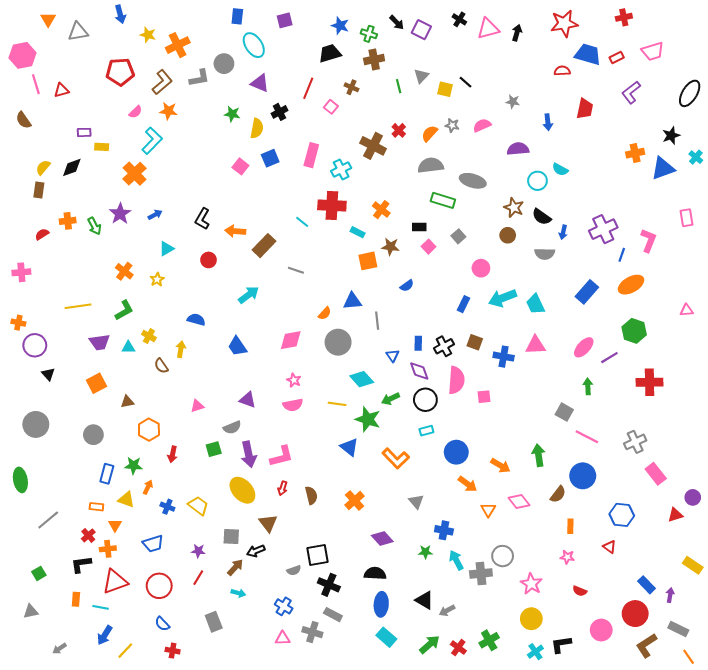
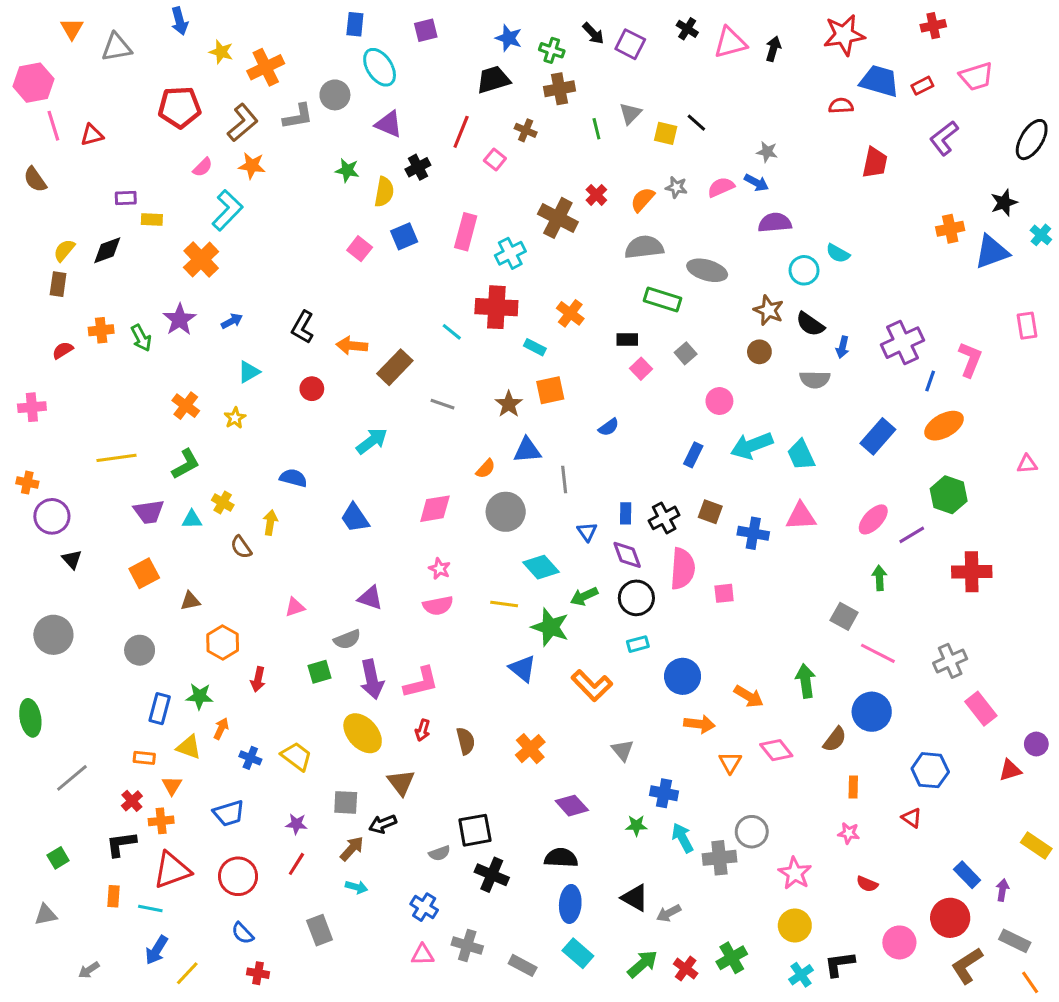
blue arrow: (548, 122) -> (756, 183), moved, turned -56
brown star: (390, 247) -> (509, 404), moved, turned 30
orange arrow: (468, 484) -> (699, 724), turned -30
gray rectangle: (333, 615) -> (523, 965), moved

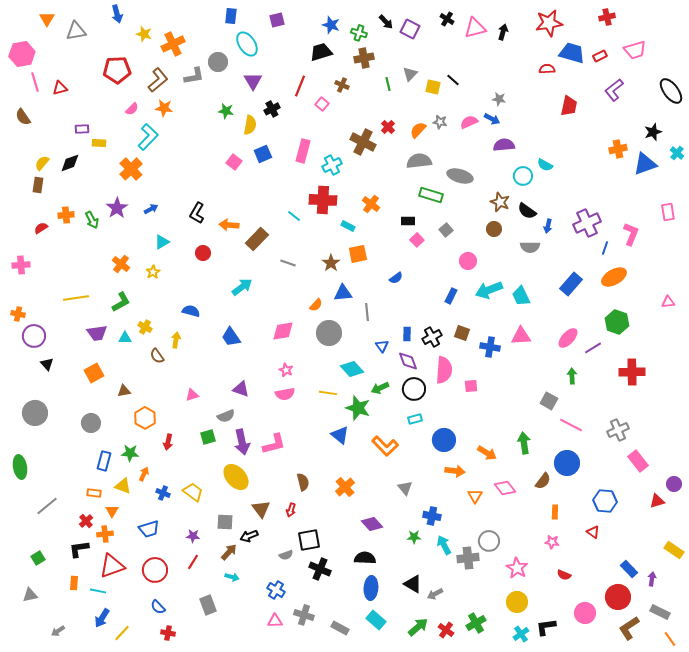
purple triangle: (389, 124) -> (253, 81), turned 36
black ellipse: (1032, 140) -> (671, 91), turned -68
red arrow: (423, 730) -> (291, 510), moved

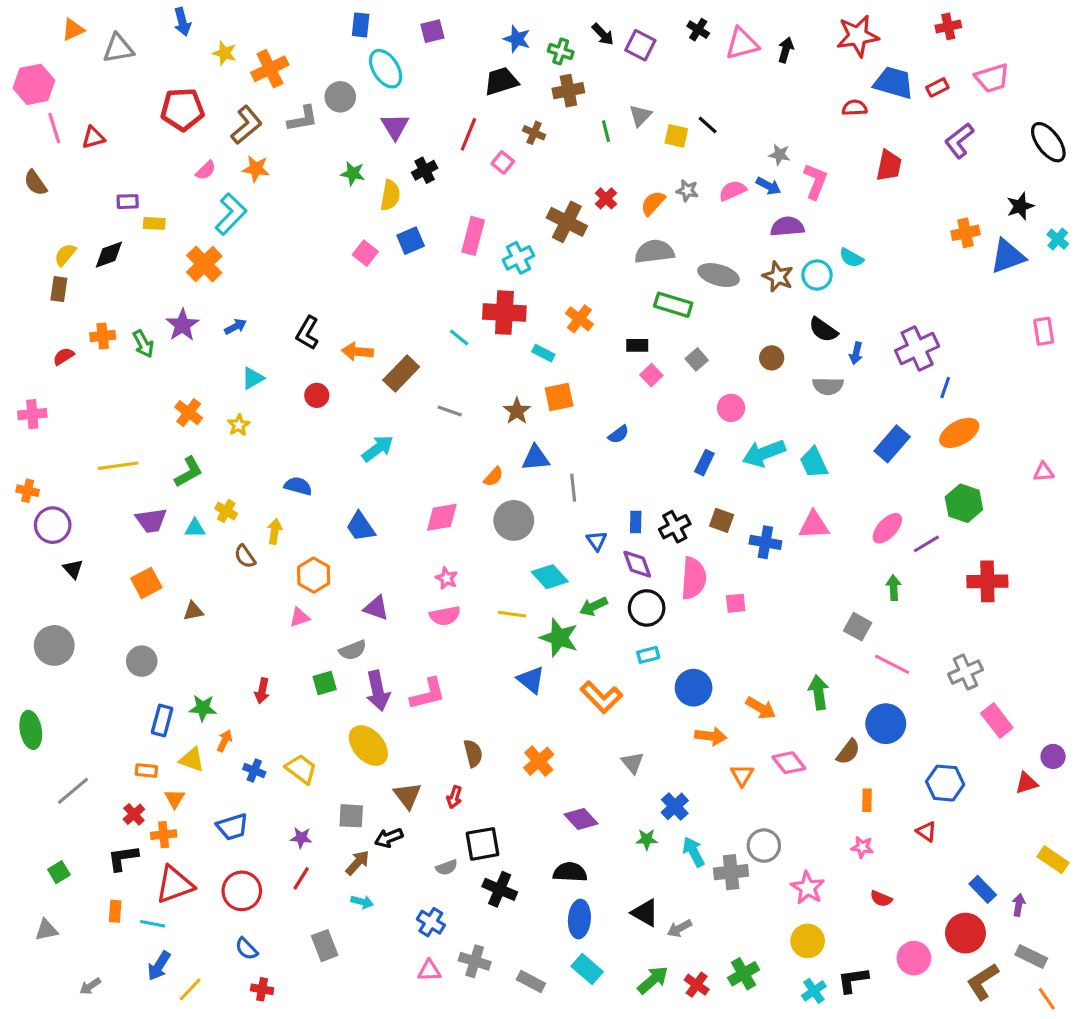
orange triangle: (47, 19) -> (73, 30), turned 35
brown star: (500, 202) -> (778, 277), moved
pink L-shape: (631, 234) -> (815, 181), moved
orange hexagon: (145, 418) -> (314, 575), moved
blue cross: (432, 516) -> (675, 806), turned 36

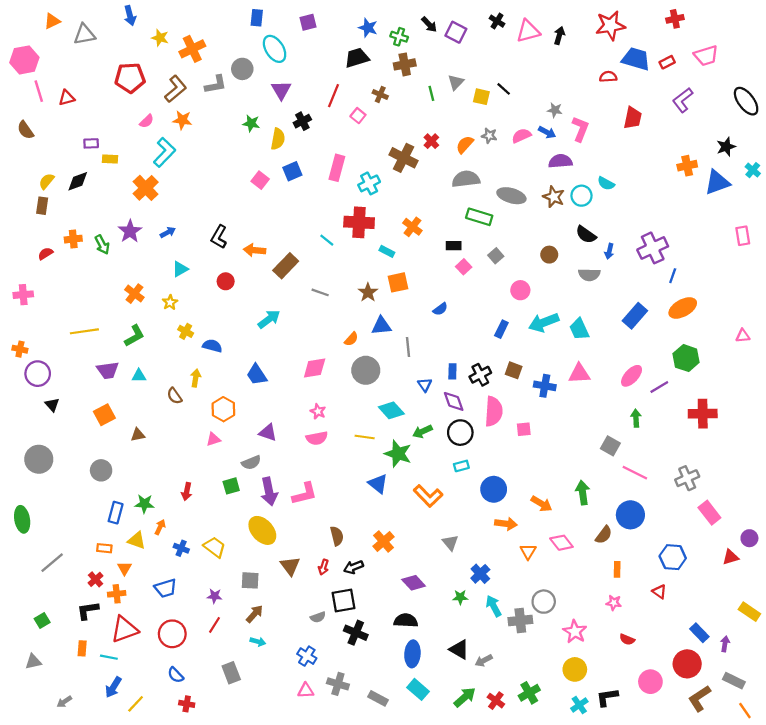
yellow cross: (226, 511) -> (186, 331), moved
black arrow: (389, 838) -> (354, 567), moved

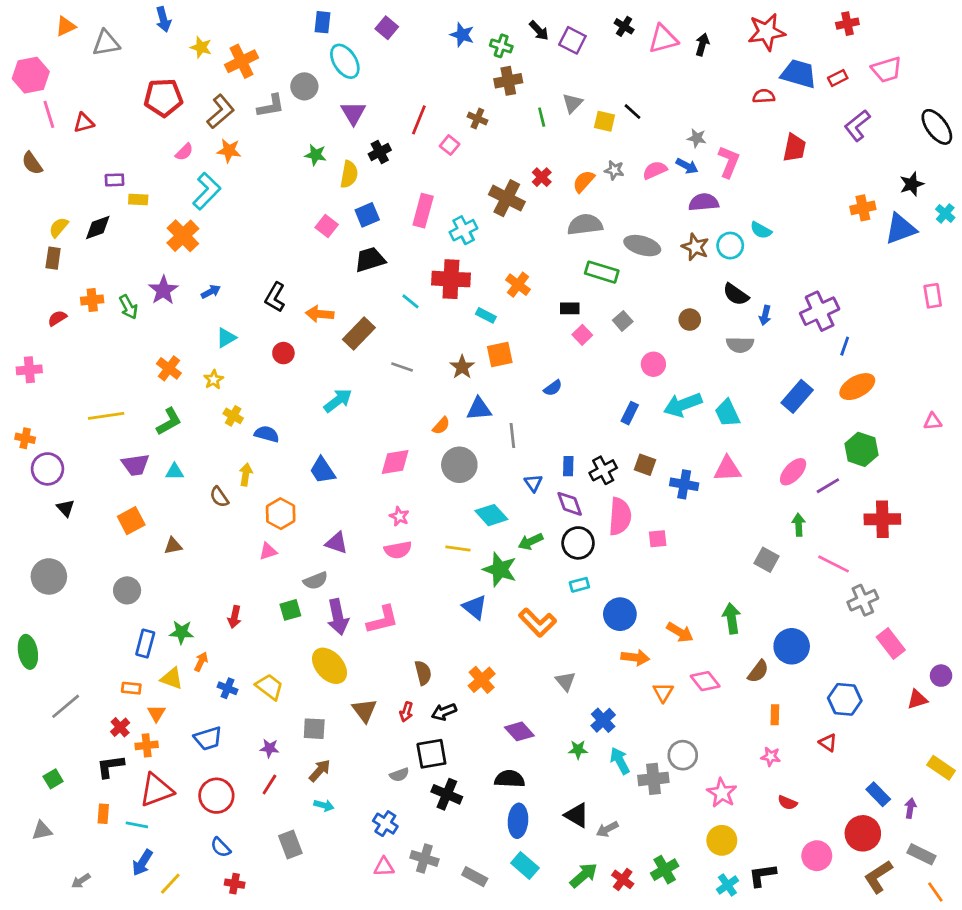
purple square: (308, 22) -> (387, 28), turned -36
black trapezoid: (357, 58) -> (370, 260), moved
pink line: (635, 473) -> (834, 564), moved

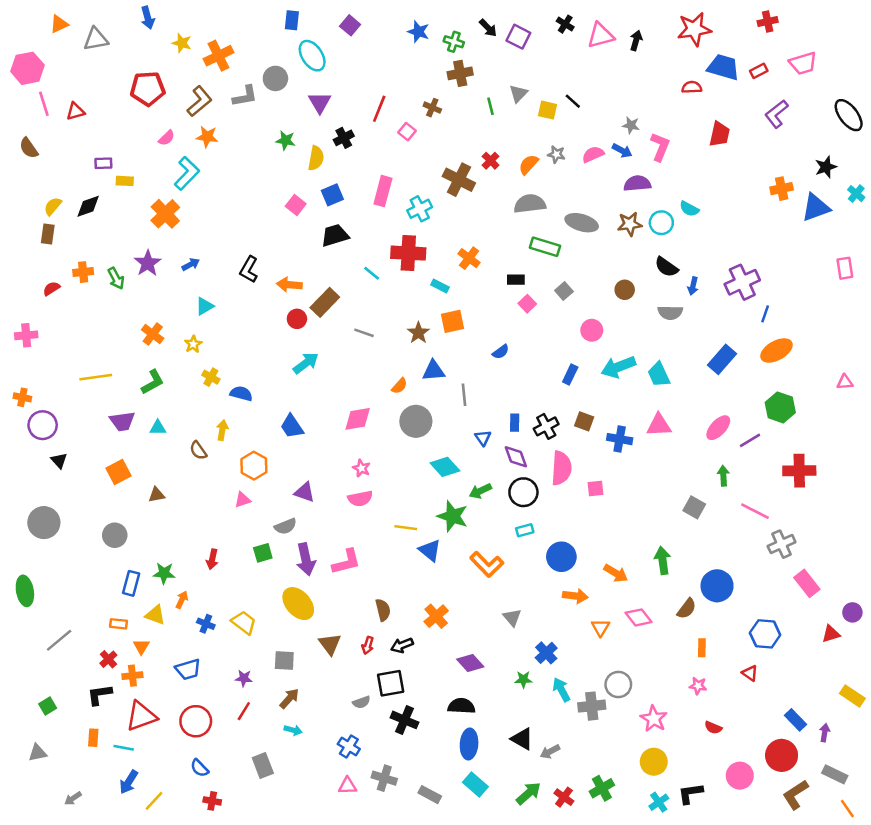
brown star: (695, 247) -> (630, 224), turned -30
red circle: (283, 353) -> (297, 319), moved
yellow line: (458, 549) -> (406, 528), moved

